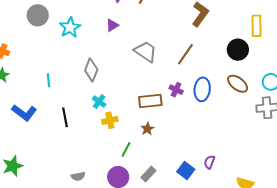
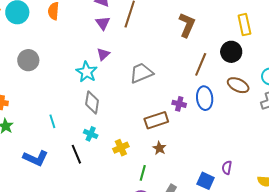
cyan star: (70, 27) -> (87, 72), moved
gray trapezoid: (146, 52) -> (141, 73), turned -45
brown line: (185, 54) -> (201, 64), moved
cyan cross: (99, 102) -> (91, 134), moved

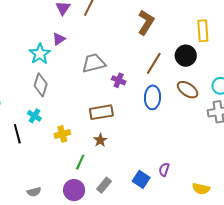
purple cross: (179, 104) -> (119, 80), moved

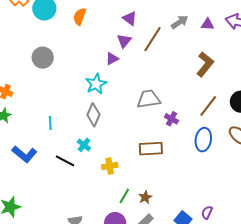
purple triangle: (59, 39) -> (112, 59), moved
black line: (17, 134) -> (65, 161), turned -54
brown star: (100, 140) -> (145, 197), moved

